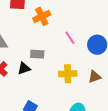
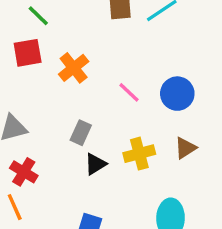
gray rectangle: (37, 54) -> (81, 133), turned -56
black triangle: (24, 68) -> (95, 164), moved

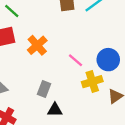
yellow cross: (139, 154) -> (92, 82), moved
black triangle: (95, 164) -> (55, 110), turned 35

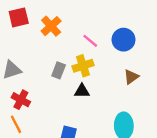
yellow cross: (92, 82) -> (83, 66), moved
black triangle: (55, 110) -> (82, 91), moved

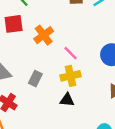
pink line: (90, 41) -> (71, 53), moved
gray rectangle: (59, 70) -> (35, 79), moved

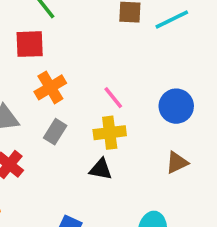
orange cross: (44, 35) -> (50, 87), moved

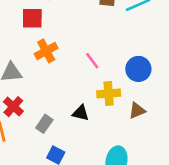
gray rectangle: (55, 132) -> (44, 124), moved
yellow cross: (110, 133) -> (109, 94), moved

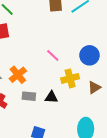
orange cross: (46, 51) -> (18, 75), moved
gray rectangle: (44, 124) -> (29, 96), moved, turned 72

